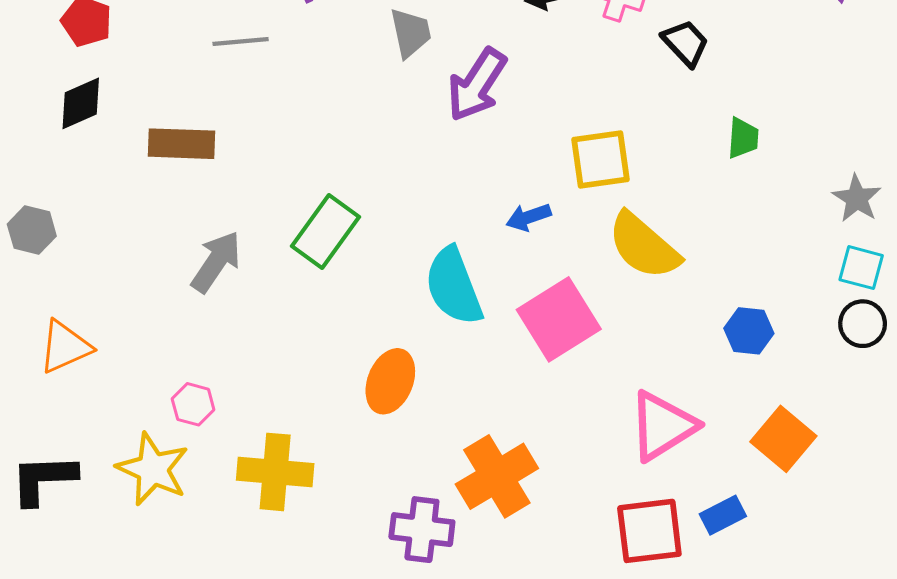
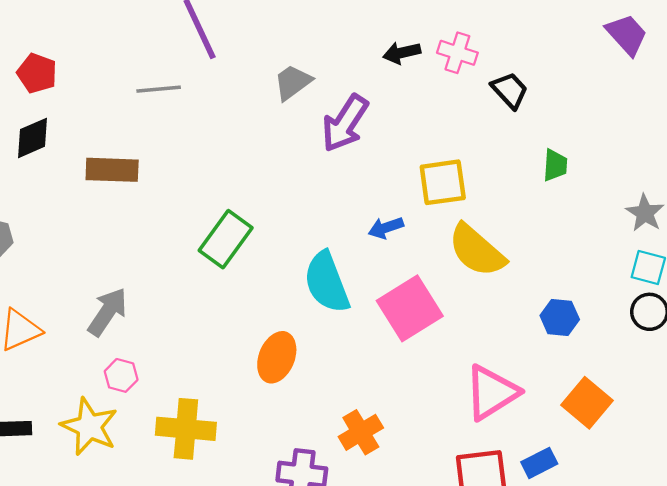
gray trapezoid: (410, 33) -> (293, 82), turned -114
gray arrow: (216, 262) -> (107, 312), moved
orange cross: (497, 476) -> (361, 432), size x0.7

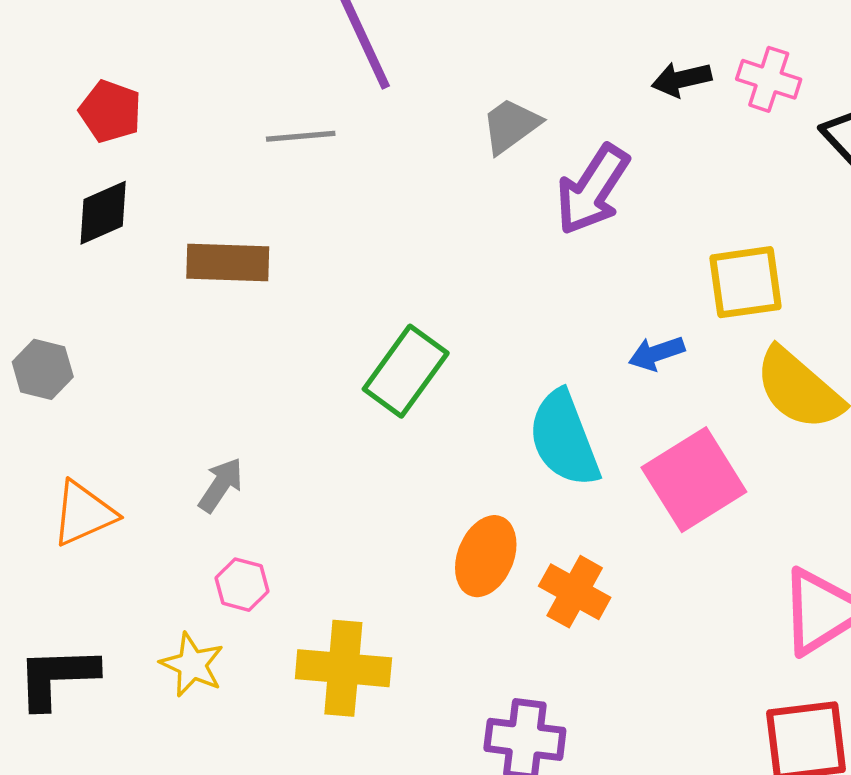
gray arrow: (107, 312) -> (221, 485), size x0.7
yellow star: (89, 427) -> (192, 665), size x0.7
orange cross: (361, 432) -> (575, 592), moved, turned -30

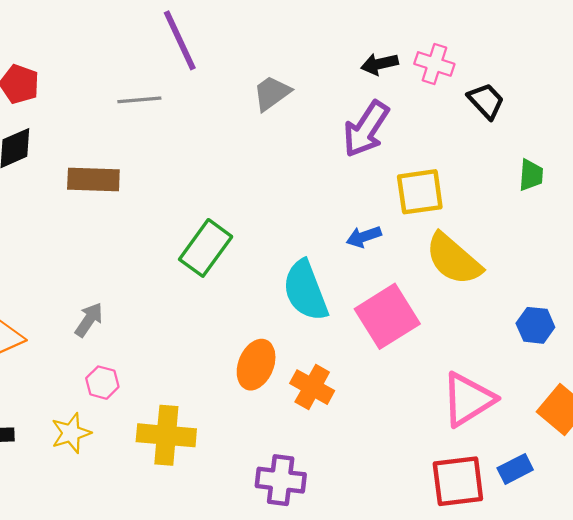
purple arrow: (593, 190) -> (366, 129), moved
yellow star: (192, 665) -> (71, 433), turned 30

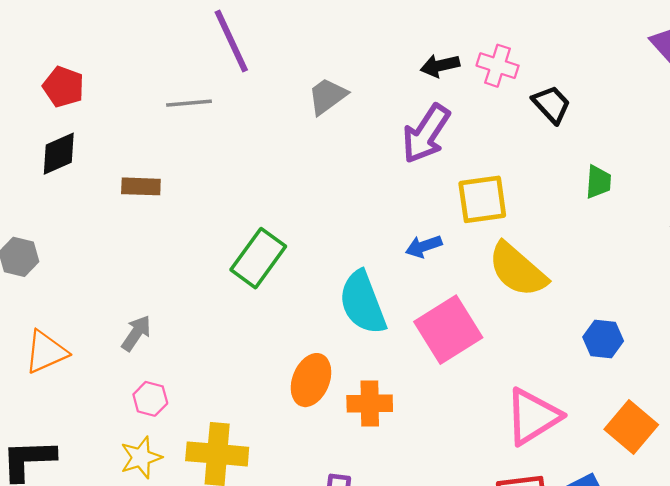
brown rectangle: (93, 179) -> (141, 186), size x0.7
orange cross: (312, 387) -> (370, 404), turned -30
yellow star: (71, 433) -> (141, 457), moved

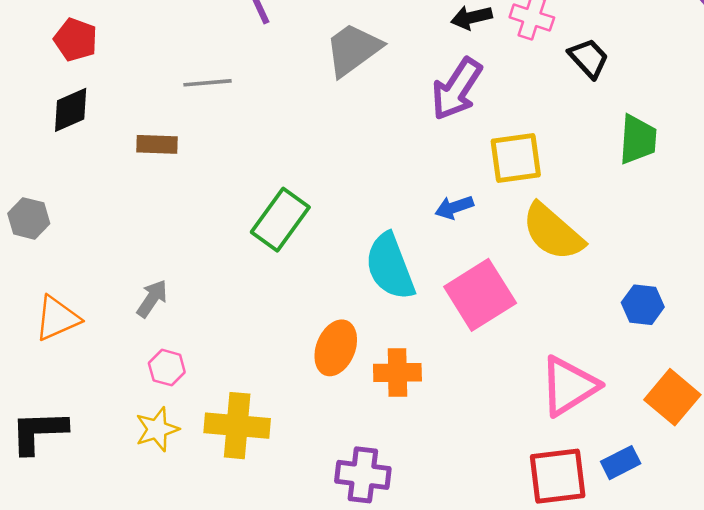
gray trapezoid: (327, 96) -> (353, 49), size x1.4
gray line: (189, 103) -> (208, 83), moved
green trapezoid: (598, 182) -> (638, 140), size x1.4

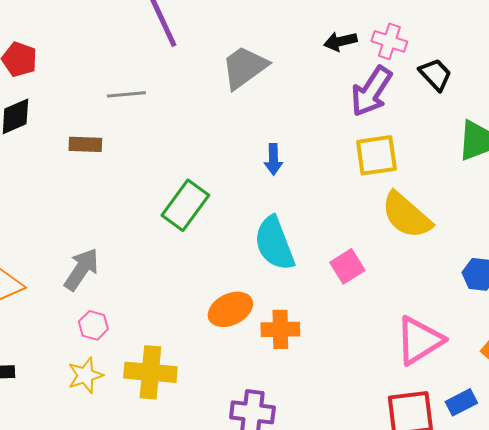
purple arrow: (457, 89) -> (371, 91), moved
blue arrow: (454, 207) -> (273, 159), moved, turned -72
pink square: (480, 295) -> (347, 266), size x0.6
gray arrow: (152, 299) -> (81, 269), size x1.4
orange ellipse: (336, 348) -> (230, 309), turned 42

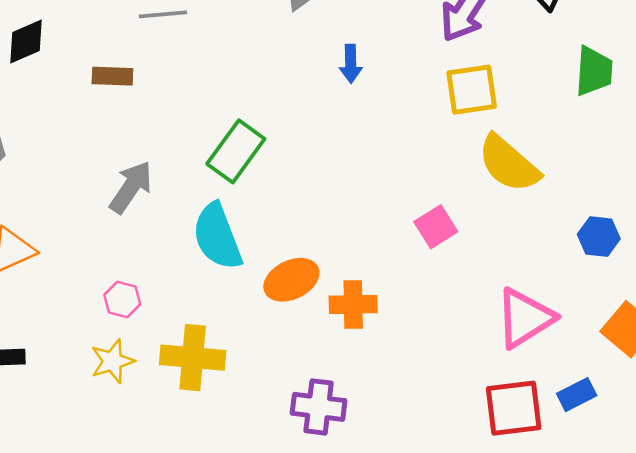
blue arrow: (273, 159) -> (351, 64), moved
cyan semicircle: (274, 243) -> (217, 237), moved
gray arrow: (81, 269) -> (131, 187), moved

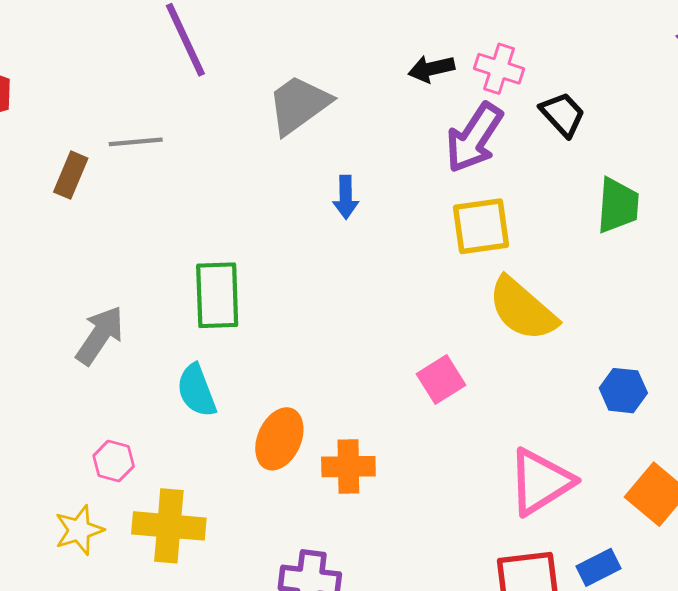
brown rectangle: (112, 76) -> (71, 175), moved, turned -69
green rectangle: (236, 151) -> (217, 295), turned -38
cyan semicircle: (217, 237) -> (196, 391), size x0.7
orange ellipse: (291, 280) -> (279, 439), turned -40
pink hexagon: (122, 300) -> (114, 461), moved

